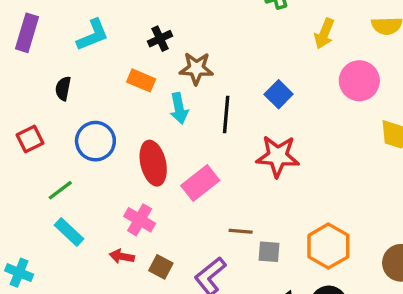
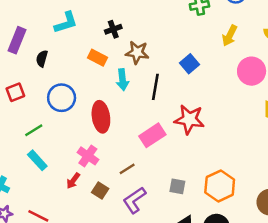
purple rectangle: (27, 33) -> (17, 40), moved
blue square: (279, 94) -> (190, 64), moved
pink rectangle: (200, 183) -> (152, 135), moved
brown line: (241, 231) -> (127, 169), moved, turned -42
red arrow: (122, 256) -> (73, 181), turned -70

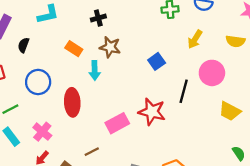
black cross: (113, 29) -> (98, 18), moved
black line: (155, 87) -> (184, 91), moved
pink cross: (88, 156) -> (42, 132), moved

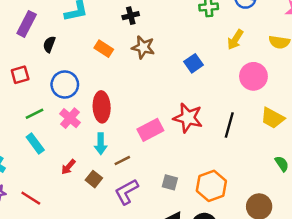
cyan arrow: (95, 70) -> (101, 144), moved
black line: (184, 91) -> (229, 125), moved
pink cross: (42, 132) -> (70, 118), moved

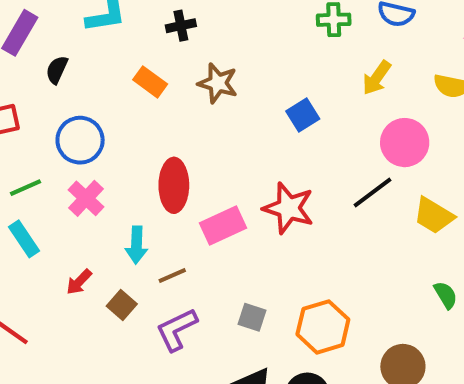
black cross: (131, 16) -> (181, 26), moved
red ellipse: (102, 107) -> (174, 185), moved
black line: (229, 125) -> (372, 192), moved, turned 35

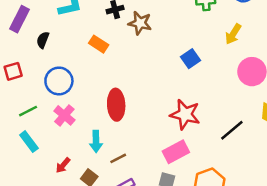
brown star: (218, 83) -> (140, 23), moved
black line: (372, 192) -> (232, 130), moved
pink rectangle: (223, 226) -> (176, 152), moved

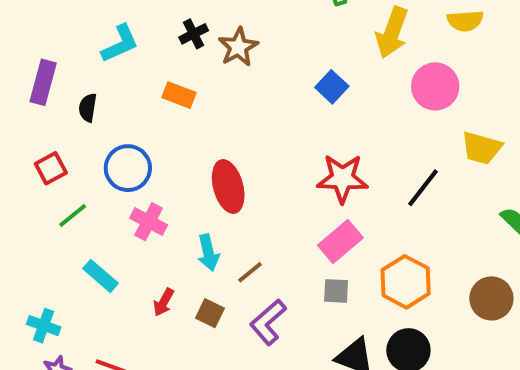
brown star: (140, 23) -> (238, 47), turned -30
yellow arrow: (233, 34) -> (392, 33), size x1.4
green line: (28, 111) -> (73, 215), moved

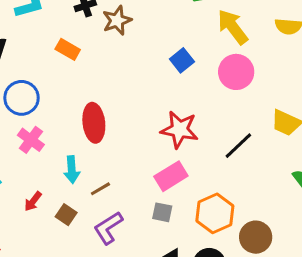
yellow arrow: (392, 33) -> (233, 27), turned 114
pink circle: (435, 86) -> (236, 72), moved
brown circle: (491, 298) -> (256, 237), moved

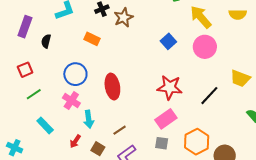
blue circle: (22, 98) -> (75, 74), moved
cyan arrow: (72, 170) -> (89, 119), moved

